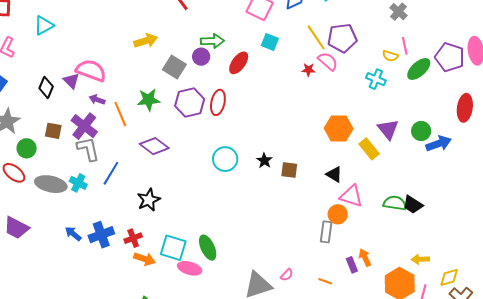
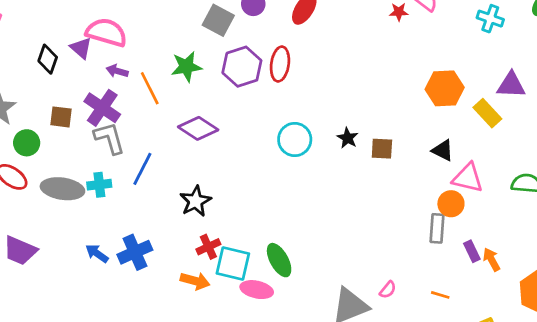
purple triangle: (388, 129) -> (511, 85), turned -45
cyan cross: (78, 183) -> (99, 185), turned -30
red cross: (133, 238) -> (208, 247), moved
purple rectangle: (352, 265) -> (472, 251), moved

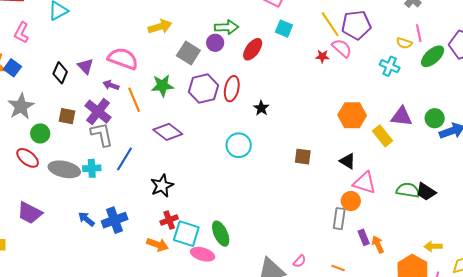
pink semicircle: (106, 32) -> (123, 59), moved
black star: (348, 138) -> (261, 108), moved

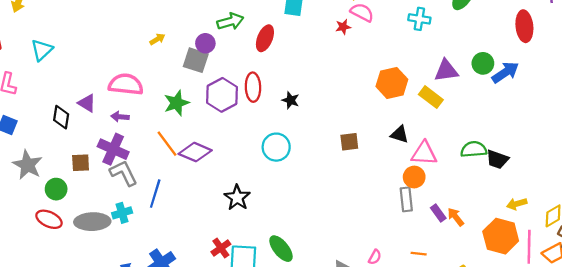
yellow arrow: (160, 27) -> (157, 39), size x0.6
purple circle: (215, 43) -> (205, 43), moved
orange line: (134, 100) -> (167, 144), moved
black star: (162, 186) -> (237, 198), moved
black trapezoid: (426, 192) -> (497, 159), moved

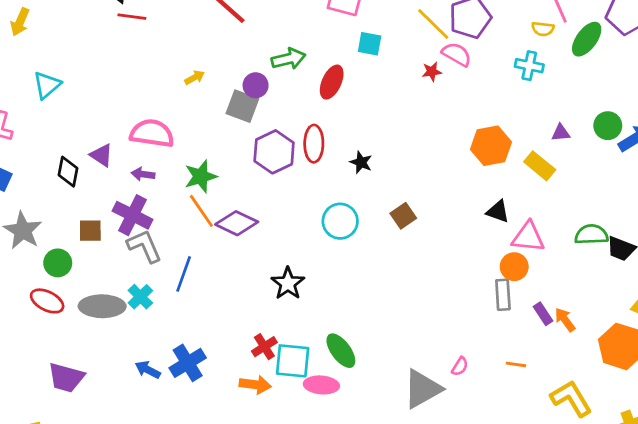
purple triangle: (446, 71) -> (561, 133), size x0.6
green star: (176, 103) -> (201, 176), moved
brown square: (349, 142) -> (403, 216), moved, turned -30
cyan cross: (122, 213) -> (140, 297), turned -30

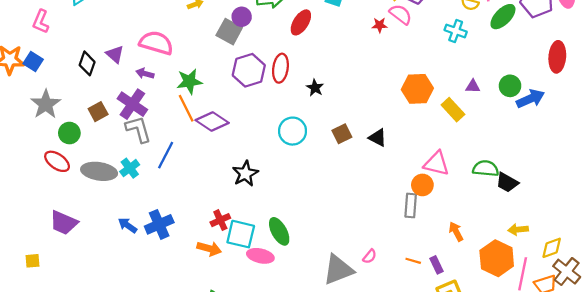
black triangle: (498, 212) -> (378, 138), moved
brown square: (90, 231) -> (98, 112), turned -36
purple rectangle: (543, 314) -> (437, 265), moved

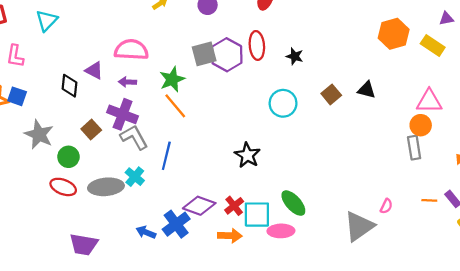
gray square: (229, 32) -> (204, 54), moved, turned -30
purple diamond: (212, 121) -> (199, 206), moved

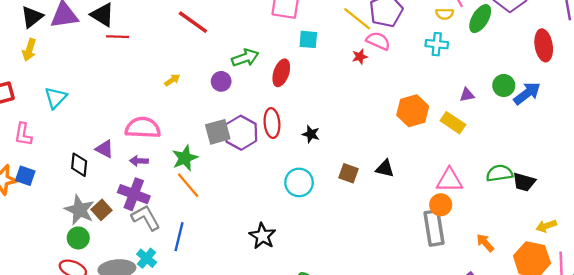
brown square: (331, 94) -> (349, 173), turned -30
gray star: (39, 134) -> (80, 210), moved
gray rectangle: (414, 148) -> (434, 228), size x1.4

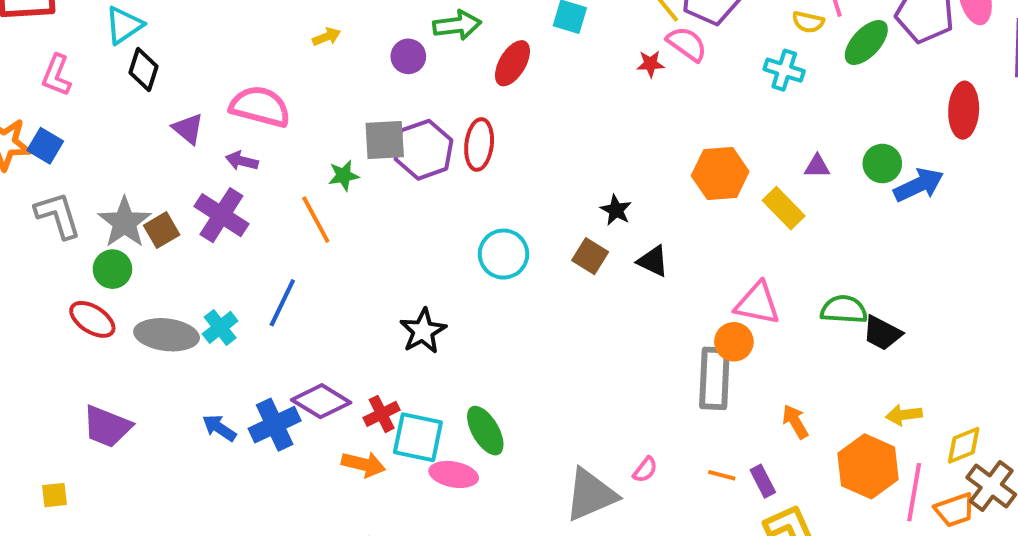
black star: (311, 134) -> (616, 210), moved
green star: (185, 158) -> (344, 176), moved, size x0.7
black diamond: (79, 165) -> (144, 70), moved
gray L-shape: (146, 218) -> (58, 215), moved

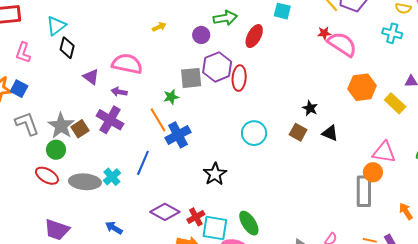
pink semicircle: (687, 44) -> (342, 44), moved, size x1.4
purple hexagon: (424, 150) -> (217, 67), moved
blue cross: (275, 425) -> (178, 135), moved

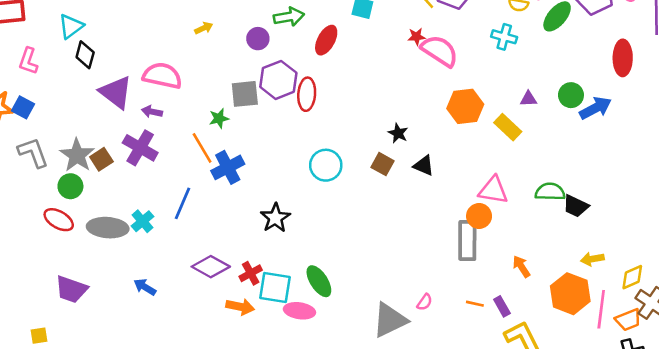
purple triangle: (91, 77) -> (116, 92), size x1.6

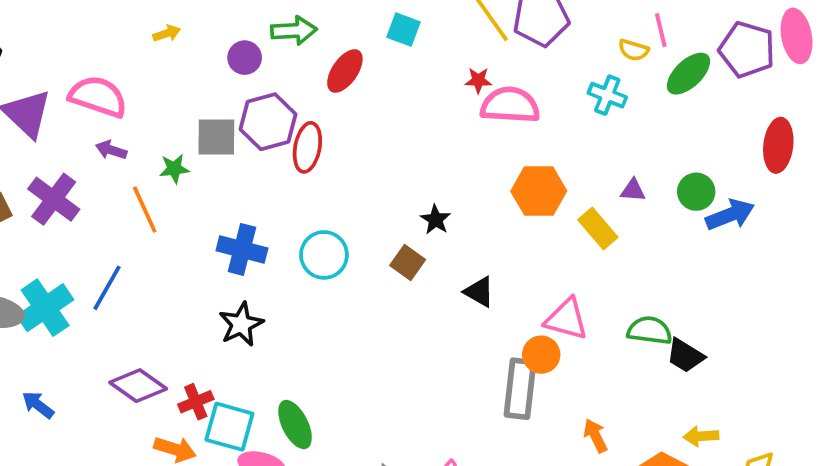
pink semicircle: (440, 51) -> (510, 105), turned -36
purple arrow: (152, 112) -> (111, 150), moved
black triangle: (424, 166) -> (479, 292), moved
blue cross: (228, 167) -> (242, 249), moved, turned 36
cyan cross: (142, 221) -> (45, 308), size x1.6

